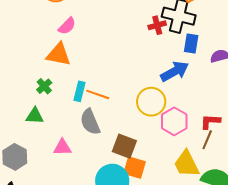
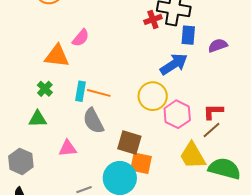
pink semicircle: (67, 26) -> (81, 38), moved
brown line: (207, 140) -> (211, 130), turned 30

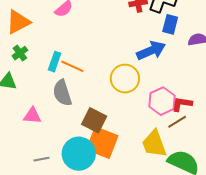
orange triangle: (57, 56) -> (18, 22), moved, turned -44
pink hexagon: (177, 114) -> (162, 101), moved
orange square: (141, 163) -> (102, 143), size x1.4

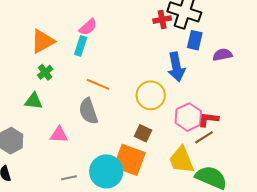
blue arrow: (151, 51) -> (176, 67), turned 104
cyan rectangle: (55, 62) -> (81, 46), moved
brown square: (94, 120) -> (143, 133), moved, size x0.7

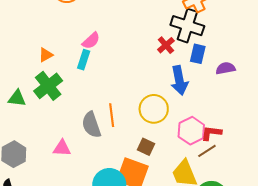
red cross: (162, 20) -> (166, 45), moved, turned -30
orange triangle: (43, 41) -> (46, 55), size x0.6
green cross: (45, 72) -> (48, 86), size x1.8
orange line: (98, 84) -> (112, 115), moved, turned 60
green triangle: (34, 101) -> (17, 98), moved

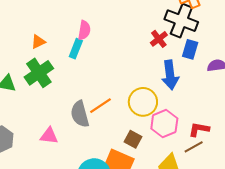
pink semicircle: (91, 41) -> (84, 30), turned -42
orange line: (112, 115) -> (101, 106), turned 60
pink hexagon: (191, 131) -> (164, 124), moved

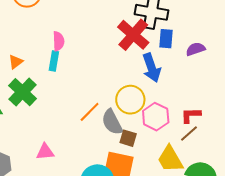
red cross: (159, 39) -> (133, 35), size x1.8
gray semicircle: (80, 114) -> (112, 122), moved

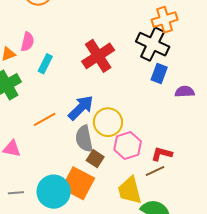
red cross: (133, 35) -> (98, 56), moved
pink semicircle: (58, 41) -> (27, 42), moved
blue arrow: (152, 68) -> (81, 108), moved, turned -132
orange line: (90, 112) -> (45, 119), moved

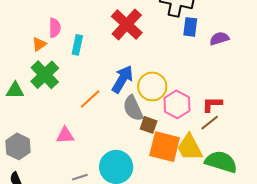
orange square: (78, 183) -> (165, 147), moved

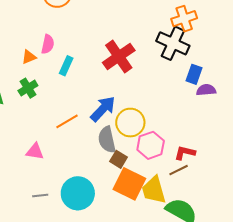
blue rectangle: (190, 27) -> (194, 74), moved
green cross: (45, 75) -> (28, 88), size x0.7

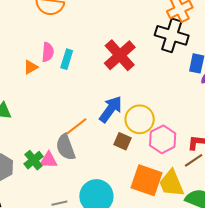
cyan rectangle: (66, 66) -> (67, 59), moved
green cross: (28, 88) -> (34, 160), moved
gray semicircle: (107, 140) -> (66, 147), moved
brown square: (118, 159) -> (123, 141), moved

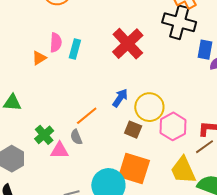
blue arrow: (111, 109) -> (120, 98), size x0.7
gray semicircle: (66, 147) -> (76, 137), size x0.6
green cross: (34, 160) -> (44, 135), moved
orange square: (146, 180) -> (134, 169), moved

